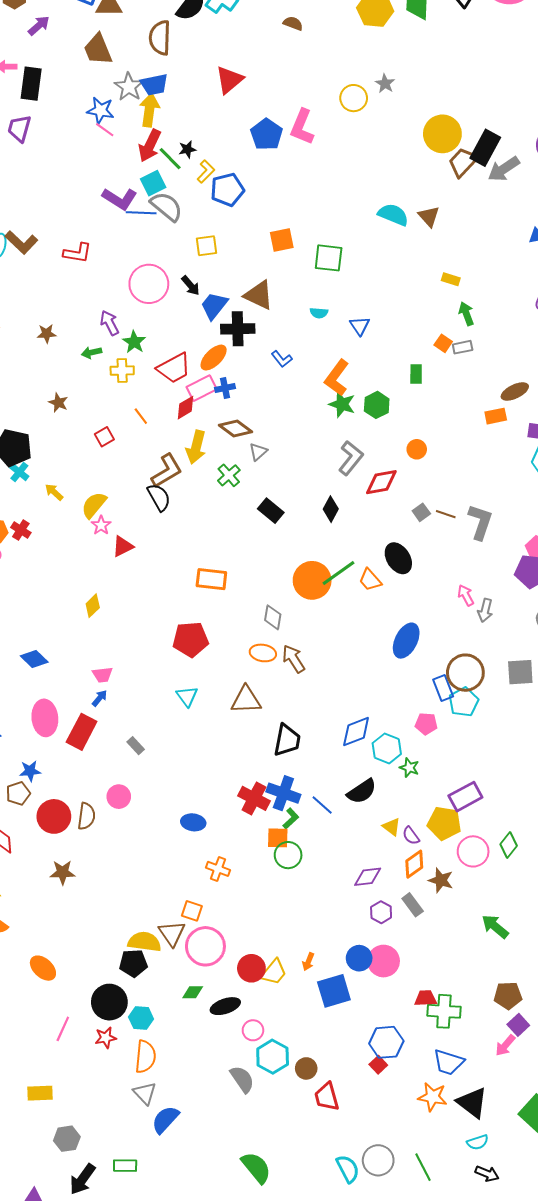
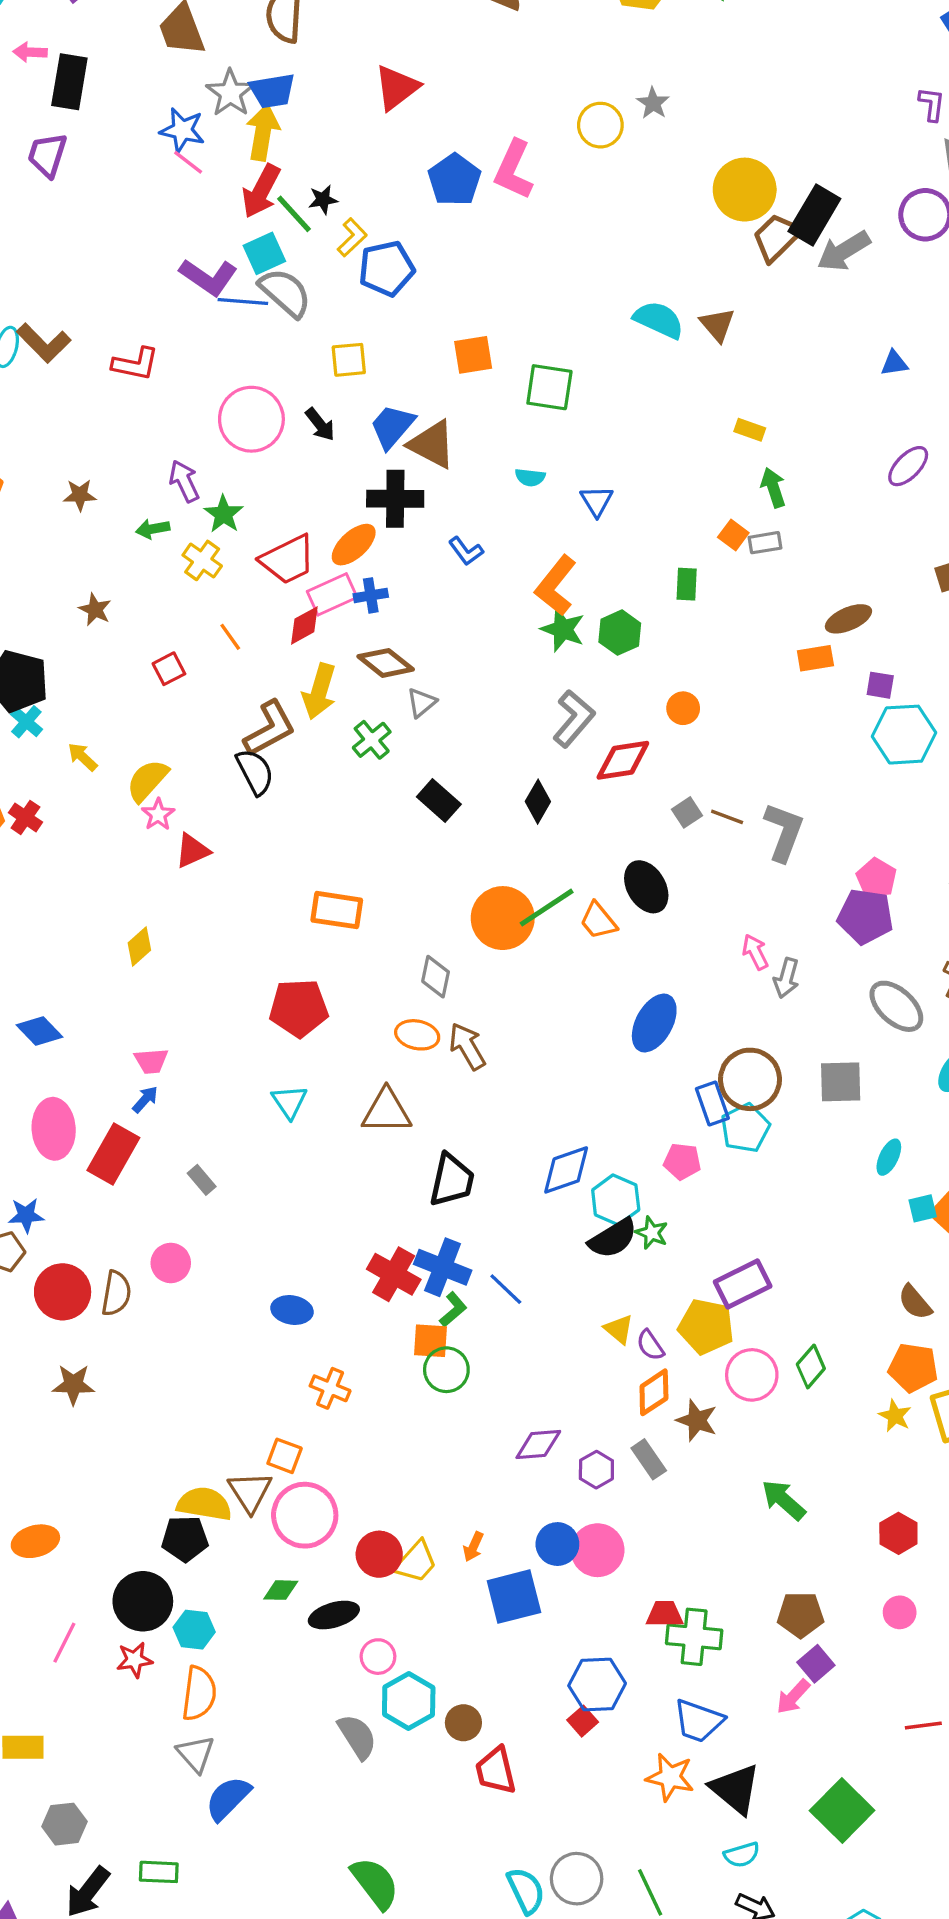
blue trapezoid: (214, 306) -> (392, 426), moved
yellow cross: (122, 371) -> (202, 560), turned 35
black semicircle: (362, 791) -> (613, 1238), moved
purple diamond: (368, 877) -> (538, 1444), moved
orange ellipse: (43, 968) -> (35, 1541), turned -60

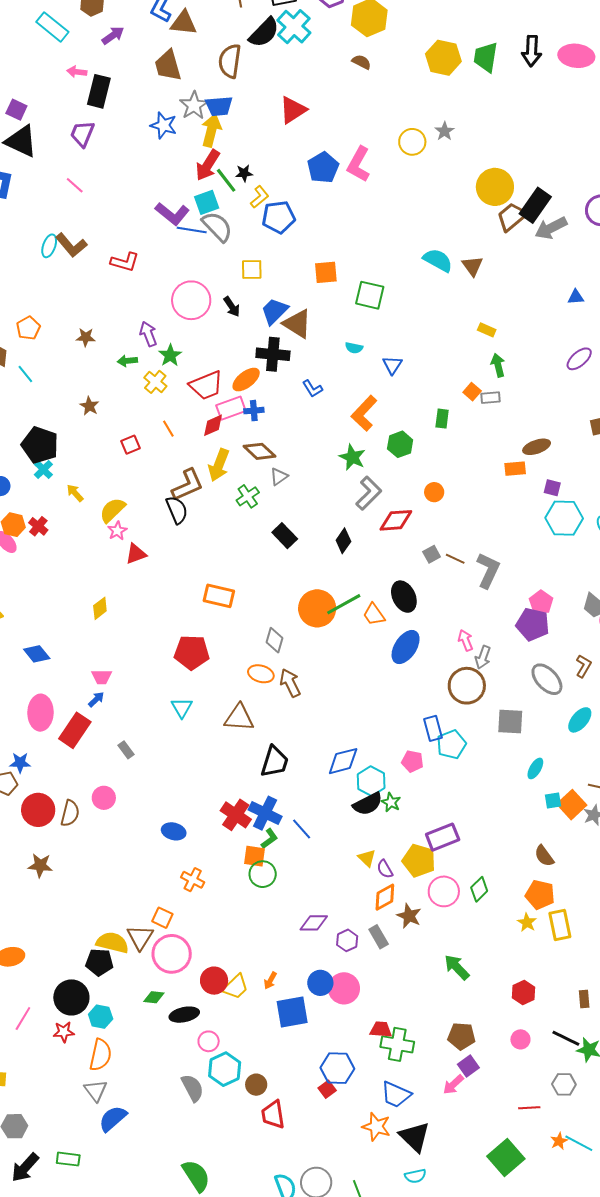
pink line: (188, 162) -> (75, 185), moved
green star: (563, 629) -> (352, 457), moved
blue ellipse: (654, 1023) -> (406, 647), moved
brown circle: (750, 1079) -> (467, 686), moved
green square: (842, 1811) -> (506, 1158), moved

